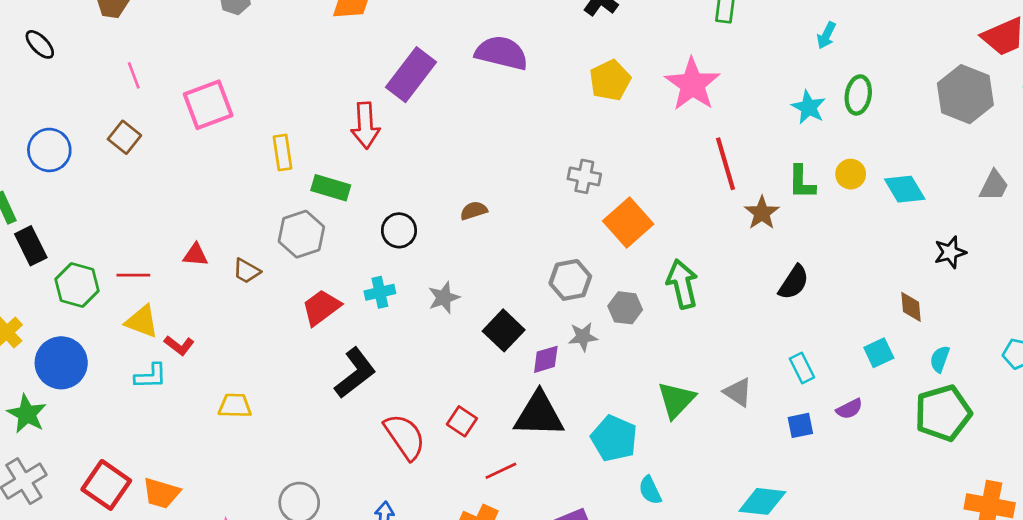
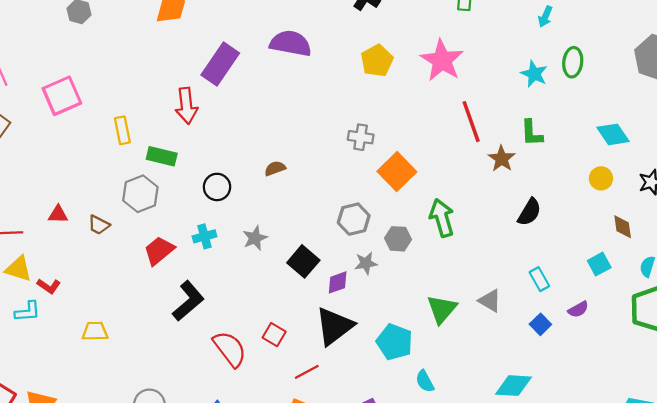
yellow circle: (851, 174) -> (601, 178), moved
black triangle: (539, 415) -> (334, 326), turned -36
blue square: (800, 425) -> (540, 324), turned -30

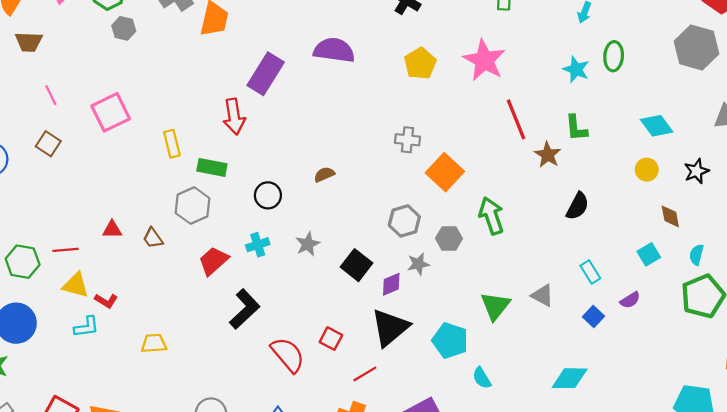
brown trapezoid: (99, 225) -> (153, 238), turned 30

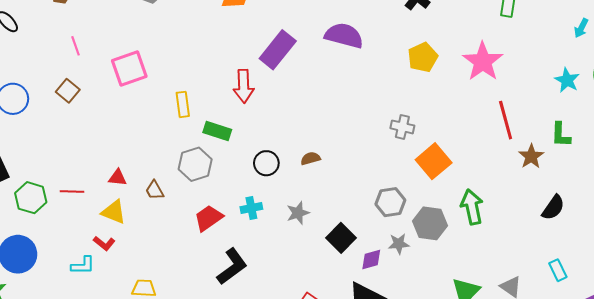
brown semicircle: (324, 174) -> (310, 158), moved
gray hexagon: (449, 238) -> (430, 223), size x1.4
yellow triangle: (76, 285) -> (114, 212), moved

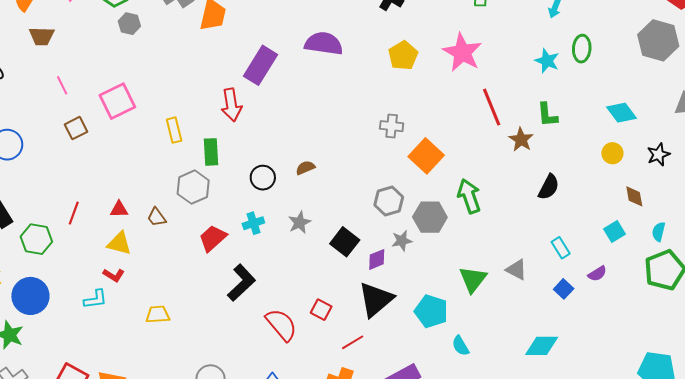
brown square: (68, 91) -> (76, 128), moved, turned 30
green rectangle: (217, 131) -> (211, 152), turned 76
red line: (72, 191) -> (74, 213), moved, turned -65

